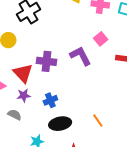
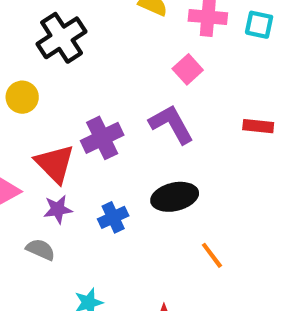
pink square: (101, 39) -> (188, 69), moved
purple cross: (46, 61) -> (102, 138), turned -30
black ellipse: (60, 124) -> (175, 197), moved

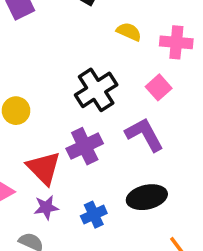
black cross: (62, 38) -> (96, 90), moved

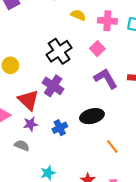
purple L-shape: (144, 135) -> (106, 79), moved
purple cross: (85, 146) -> (53, 86), turned -30

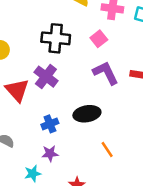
black cross: (59, 51) -> (56, 38), turned 35
purple star: (31, 124) -> (50, 154), moved

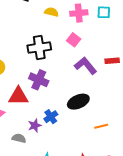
red triangle: (17, 90) -> (18, 96), turned -35
orange line: (107, 150) -> (101, 126), turned -56
purple star: (50, 154) -> (35, 125), moved

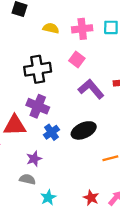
blue cross: (51, 117) -> (51, 132), moved
gray semicircle: (19, 138) -> (27, 179), moved

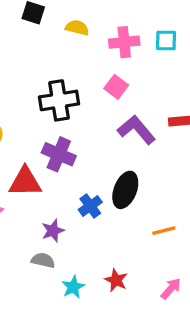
yellow semicircle: (51, 28) -> (77, 28), moved
black ellipse: (84, 130) -> (125, 190), turned -45
blue cross: (51, 132) -> (90, 206), moved
red star: (91, 198) -> (116, 280), moved

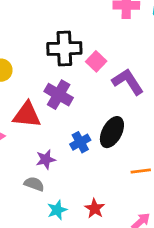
pink square: (116, 87) -> (96, 61), moved

